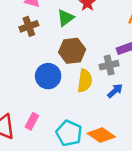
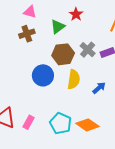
gray cross: (109, 65) -> (88, 50), moved, turned -35
pink rectangle: (32, 121) -> (28, 122), moved

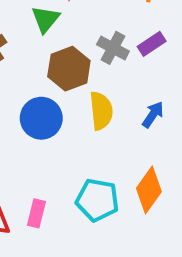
orange diamond: (87, 125) -> (149, 190), turned -75

